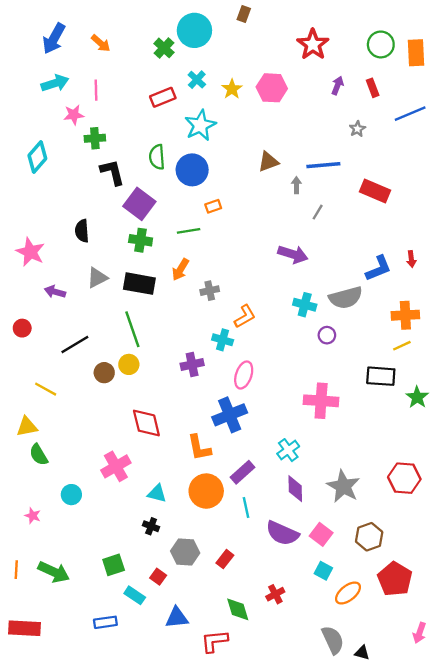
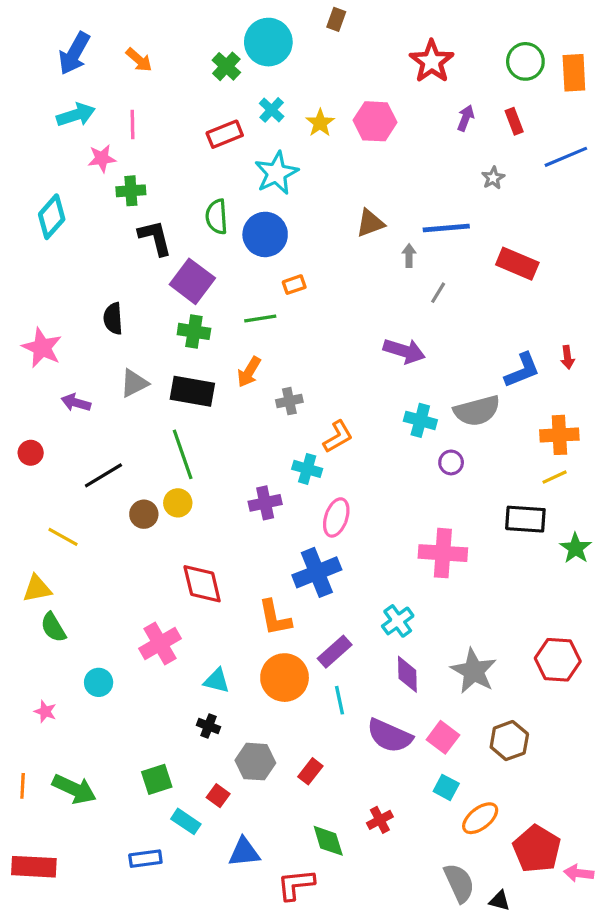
red pentagon: (395, 579) -> (537, 849), moved
pink arrow: (420, 633) -> (579, 873), turned 78

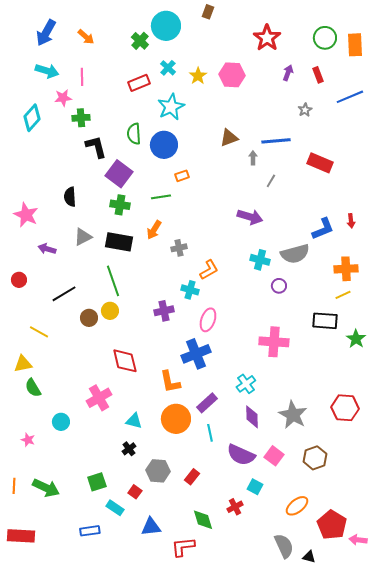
cyan arrow: (76, 115) -> (47, 71), turned 35
cyan diamond: (52, 217) -> (32, 118), moved
black cross: (209, 726) -> (129, 449), turned 32
cyan square: (446, 787) -> (255, 487), moved

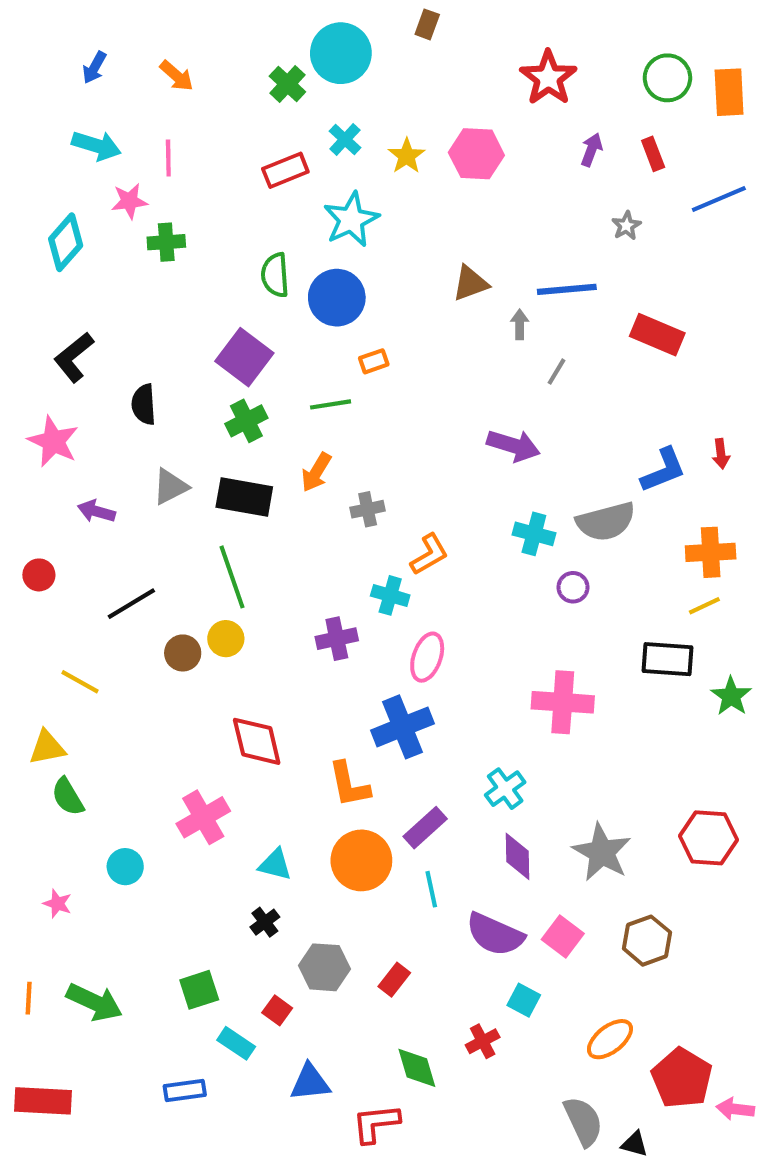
blue arrow: (46, 33) -> (94, 68), size x0.6
black L-shape: (96, 147) -> (74, 357), moved, turned -115
green cross: (120, 205) -> (246, 421), turned -36

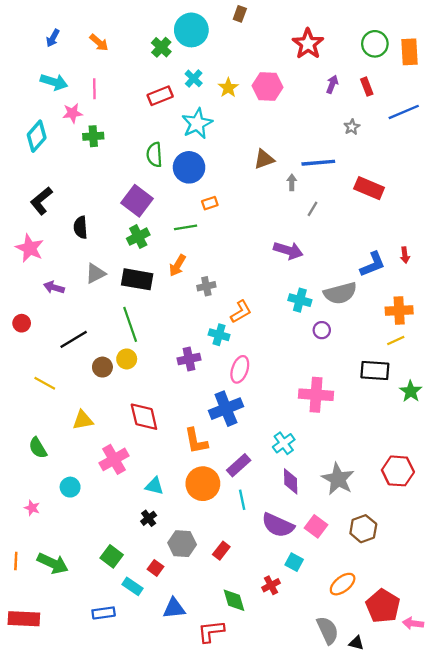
yellow triangle: (47, 747) -> (83, 420), moved
green square: (199, 990) -> (112, 556), turned -35

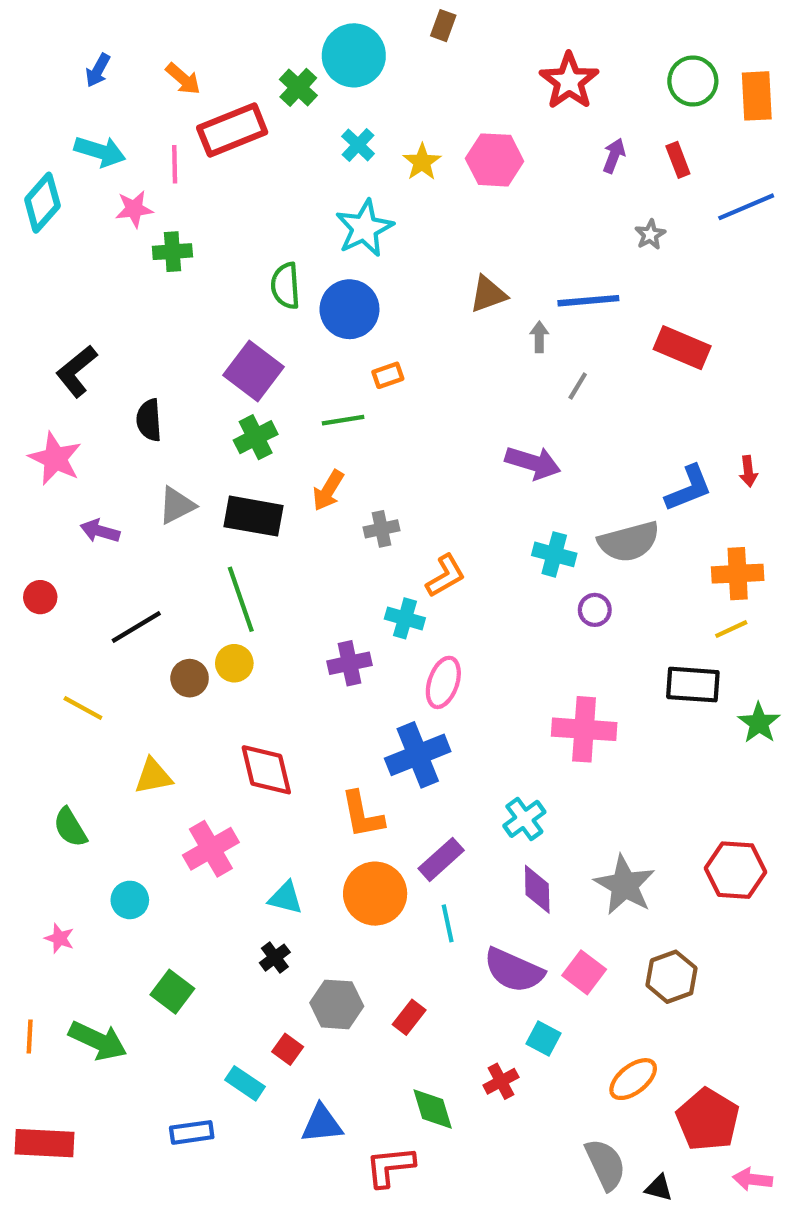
red rectangle: (160, 96) -> (232, 130), moved, size x1.4
cyan diamond: (37, 136) -> (42, 203), moved
green square: (112, 556) -> (172, 992), moved
pink arrow: (413, 623) -> (753, 1179), moved

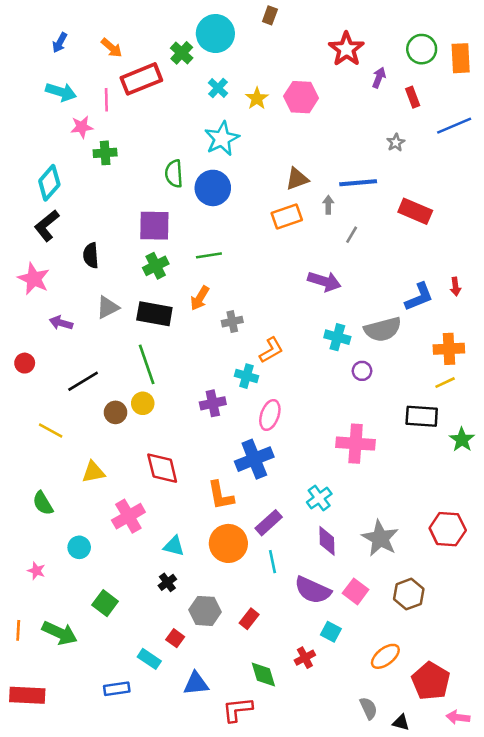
purple arrow: (614, 156) -> (379, 78), moved
cyan diamond: (42, 203) -> (49, 183), moved
purple square: (254, 371) -> (154, 226), turned -36
orange rectangle: (388, 375) -> (287, 216), moved, size x1.6
gray semicircle: (605, 1164) -> (368, 708), size x0.7

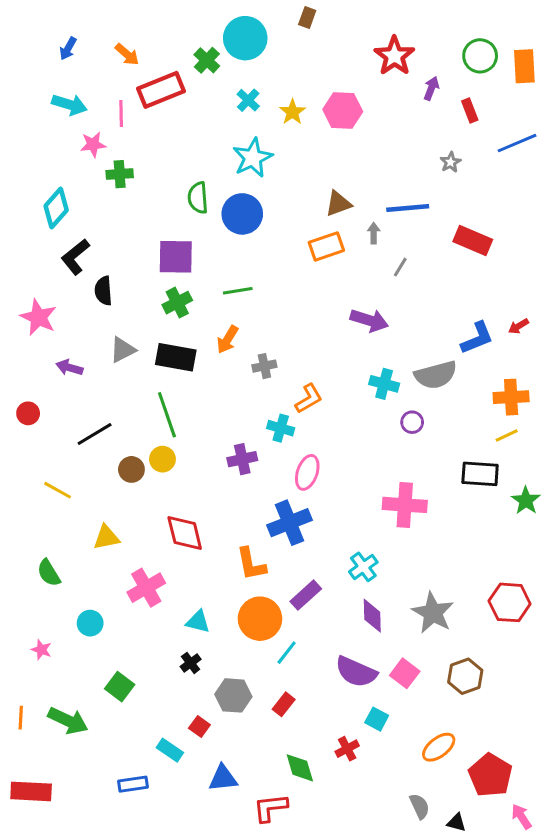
black L-shape: (47, 226) -> (75, 257), moved
red arrow: (455, 287) -> (518, 326), turned 66
cyan line: (272, 562) -> (287, 653), moved, turned 50
pink arrow: (458, 717) -> (521, 817), turned 50

